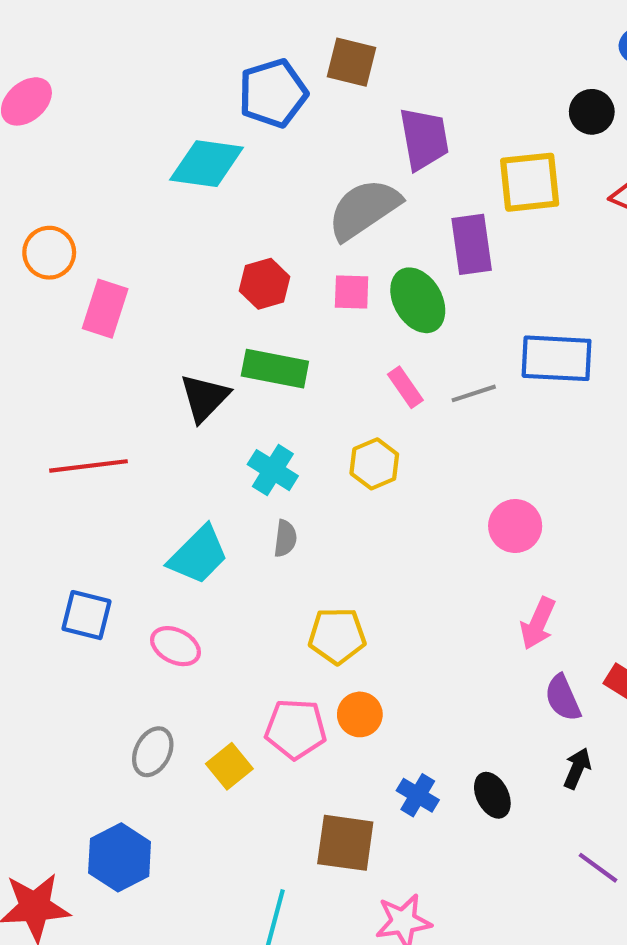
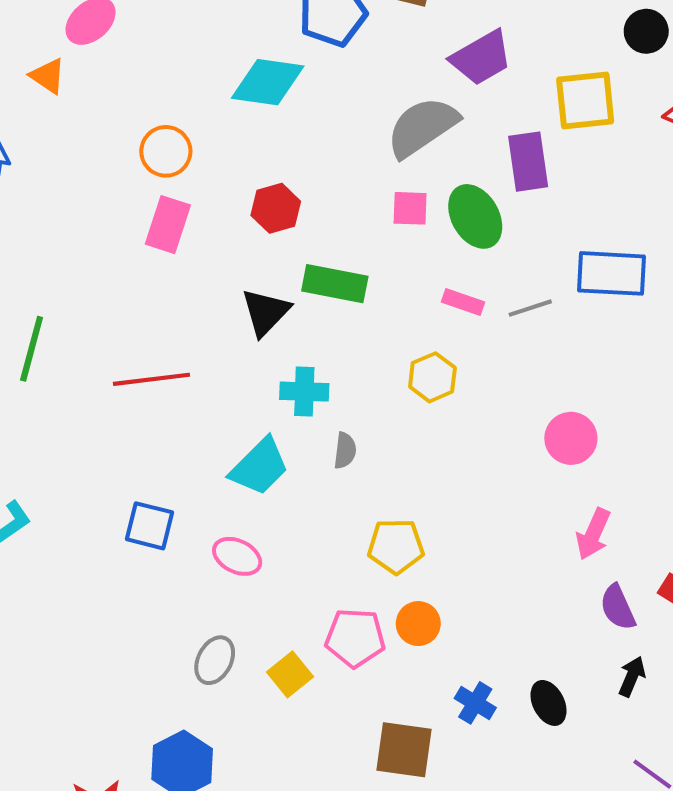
purple trapezoid: (424, 139) -> (481, 58), turned 70
orange circle: (49, 253) -> (166, 151), moved
red hexagon: (265, 284) -> (276, 208), moved
pink rectangle: (405, 387) -> (463, 302), turned -36
cyan cross: (273, 470) -> (304, 392), moved, turned -30

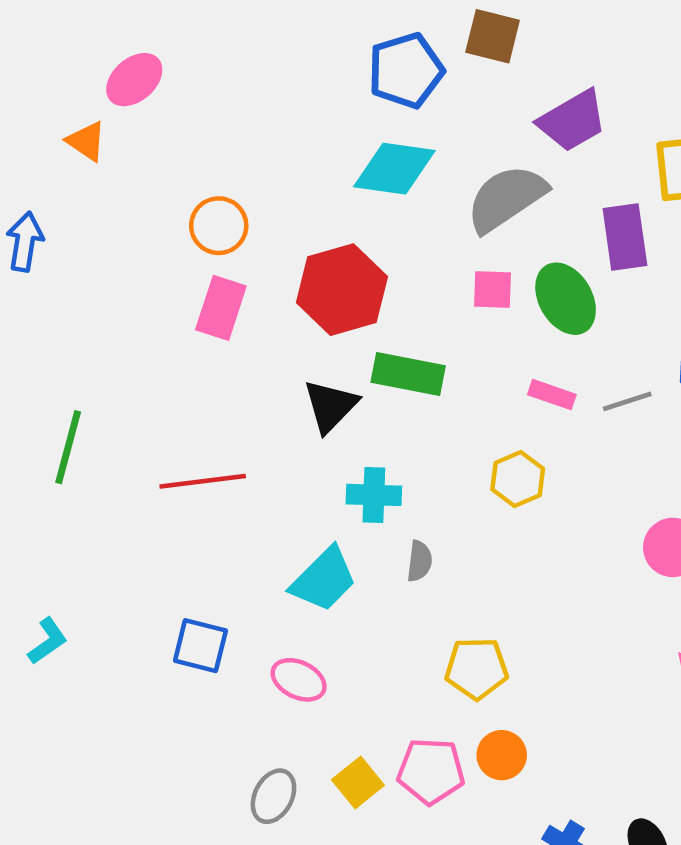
cyan diamond: (268, 82) -> (394, 169), moved
red hexagon: (276, 208) -> (342, 290), size x1.6
yellow square: (290, 674) -> (358, 783), moved

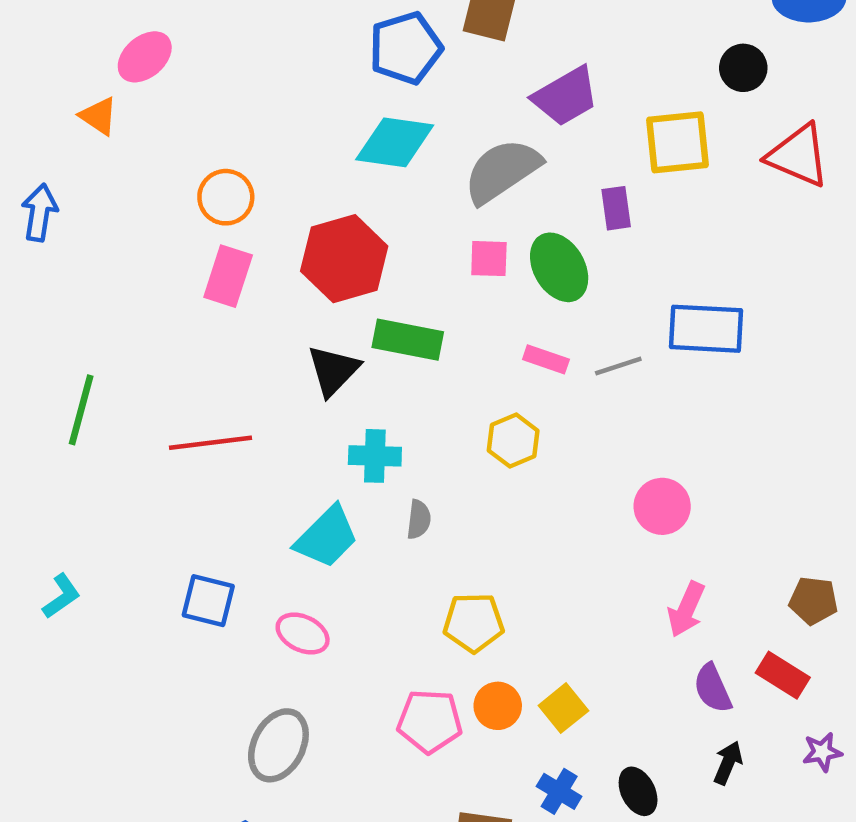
purple rectangle: (625, 237) -> (616, 208), size x0.7
yellow square: (358, 783) -> (563, 708), moved
gray ellipse: (273, 796) -> (278, 745), size x1.4

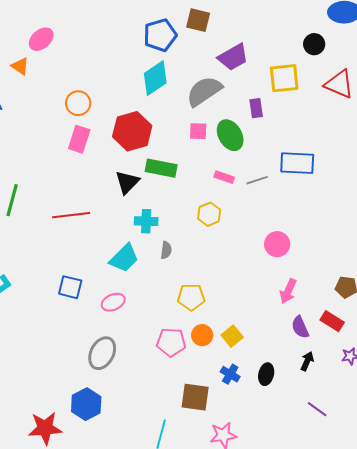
cyan diamond: (395, 142) -> (155, 78), turned -42
pink ellipse: (303, 633) -> (113, 302), turned -50
black ellipse: (638, 791) -> (266, 374), turned 40

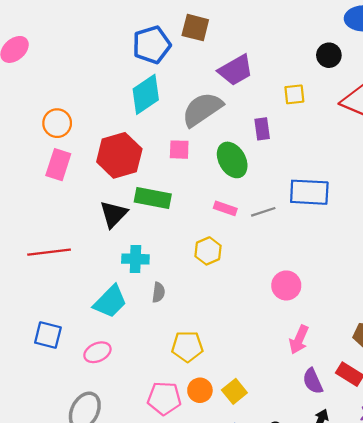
yellow square: (284, 78) -> (294, 94), size x0.6
pink square: (198, 131) -> (179, 150), moved

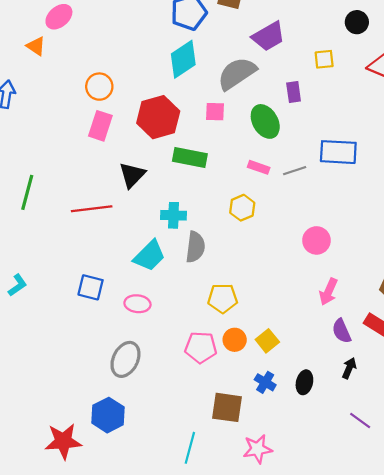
black triangle: (114, 214) -> (132, 175), moved
gray semicircle: (158, 292) -> (195, 247), size x1.6
pink ellipse: (97, 352) -> (137, 304), turned 30

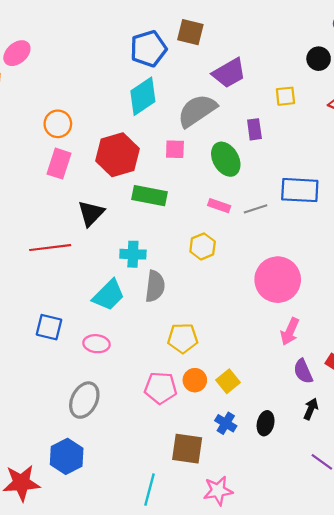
pink circle: (316, 240) -> (278, 280), size x1.6

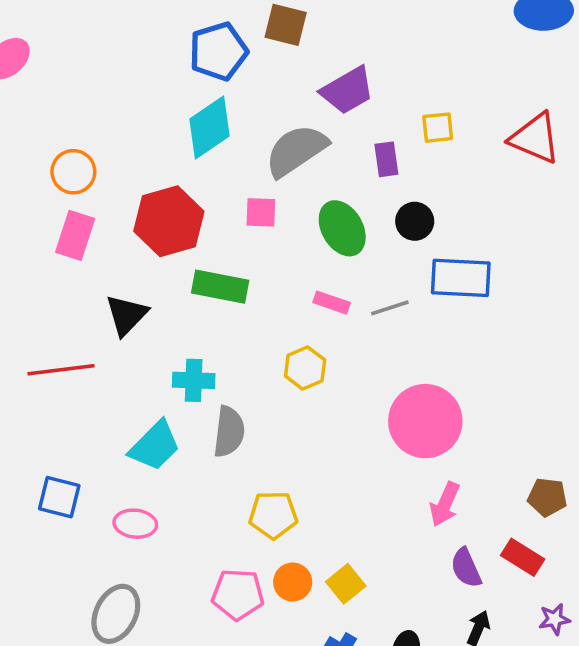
black circle: (319, 59) -> (415, 221), moved
purple rectangle: (254, 129) -> (386, 159), moved

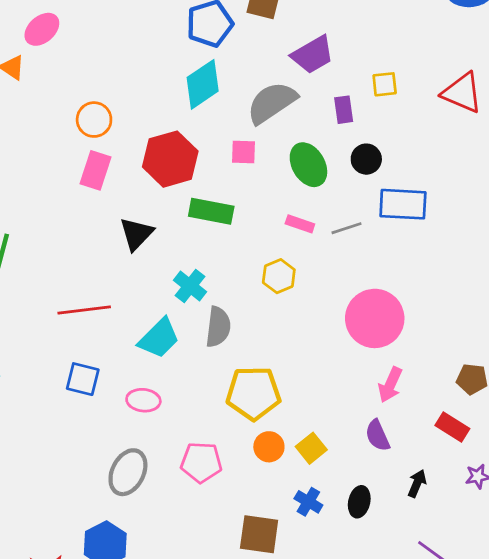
red line: (61, 370) -> (84, 310), moved
cyan cross: (194, 380) -> (190, 286), turned 36
yellow pentagon: (273, 515) -> (253, 393), size x1.4
purple semicircle: (466, 568) -> (378, 435), moved
pink pentagon: (238, 594) -> (201, 462), moved

